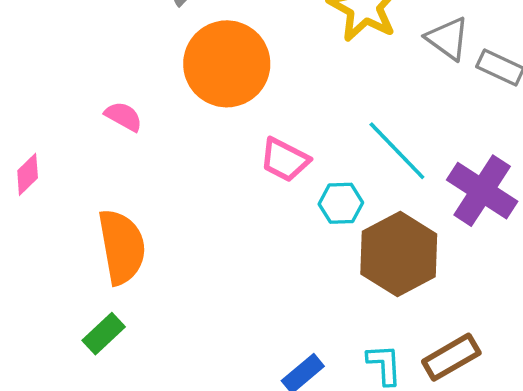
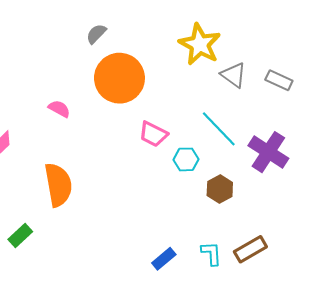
gray triangle: (448, 39) -> (234, 75), moved
brown hexagon: (399, 254) -> (220, 189), size x0.6
green rectangle: (104, 334) -> (20, 235), moved

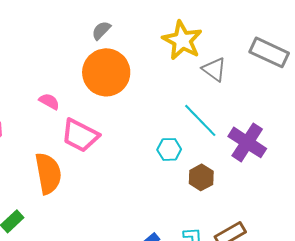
gray semicircle: (96, 34) -> (101, 30), moved
gray rectangle: (279, 80) -> (269, 52), moved, size x1.5
pink trapezoid: (153, 134) -> (80, 135), moved, size x1.4

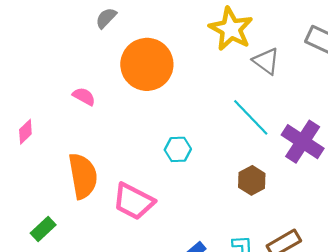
gray semicircle: (101, 30) -> (106, 18), moved
pink trapezoid: (80, 135) -> (134, 201), moved
cyan hexagon: (169, 149) -> (178, 149), moved

